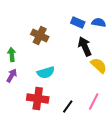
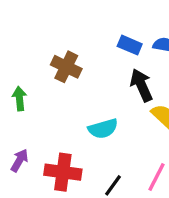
cyan semicircle: (46, 72) -> (103, 129), moved
purple arrow: (12, 76) -> (19, 160), moved

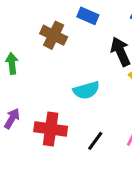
blue rectangle: (130, 45) -> (88, 16), moved

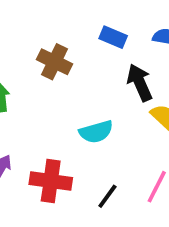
blue rectangle: (88, 16) -> (113, 37), moved

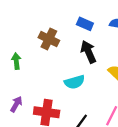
black arrow: (140, 83) -> (88, 52), moved

